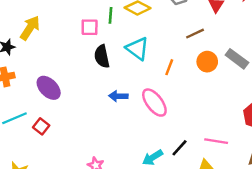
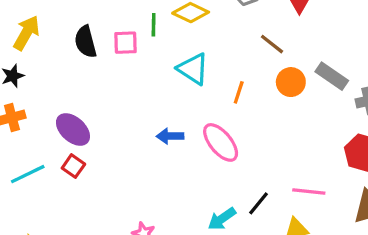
yellow arrow: (30, 28) -> (26, 33), moved
brown line: (195, 34) -> (272, 44), turned 66
black semicircle: (102, 56) -> (86, 42), moved
red square: (41, 126) -> (73, 166), moved

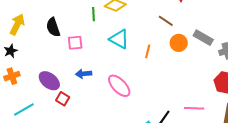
pink square: (126, 43) -> (75, 43), moved
blue arrow: (170, 136) -> (84, 74), moved
pink ellipse: (221, 142) -> (119, 86), moved
red square: (73, 166) -> (63, 99), moved

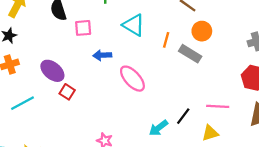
gray rectangle: (203, 38) -> (190, 54), moved
blue arrow: (84, 74) -> (102, 55), moved

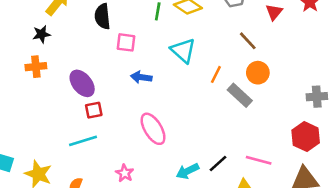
pink ellipse: (132, 79) -> (153, 129), moved
red square: (67, 92) -> (94, 110), turned 35
cyan line: (22, 103) -> (83, 141), moved

